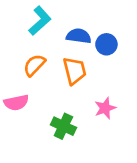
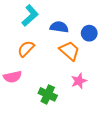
blue circle: (106, 44) -> (89, 33), moved
orange trapezoid: (75, 71) -> (70, 51), moved, turned -35

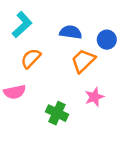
cyan L-shape: (30, 16) -> (22, 25), moved
orange trapezoid: (70, 51) -> (83, 61), turned -85

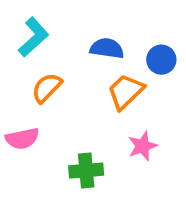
green cross: (57, 113) -> (86, 171), turned -30

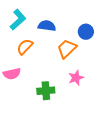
blue semicircle: (107, 48) -> (47, 26), moved

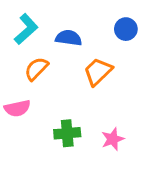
blue circle: (86, 32) -> (126, 29), moved
pink star: (76, 78) -> (113, 139), moved

